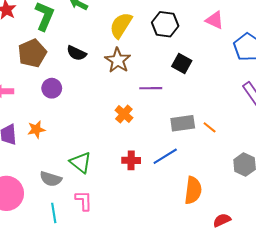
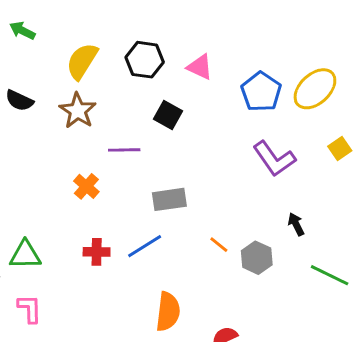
pink triangle: (215, 20) -> (200, 67), moved
orange line: (210, 127) -> (219, 245), moved
green triangle: (81, 162) -> (25, 255), turned -40
orange semicircle: (193, 190) -> (168, 312), moved

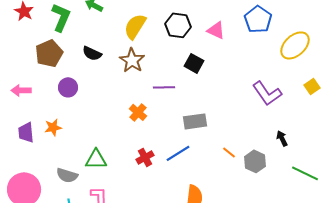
blue pentagon: (261, 92) -> (258, 19), moved
red cross: (97, 252) -> (145, 157), turned -30

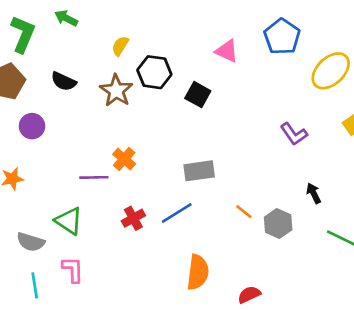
black hexagon: (178, 25) -> (154, 72), moved
yellow semicircle: (135, 26) -> (120, 46), size x0.6
purple line: (164, 87) -> (94, 177), moved
purple L-shape: (267, 93) -> (294, 134), size x0.7
green triangle: (96, 159) -> (69, 221), turned 35

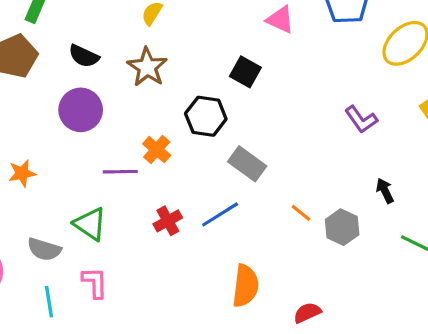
black hexagon: (154, 72) -> (206, 116), moved
purple circle: (32, 126) -> (81, 110), moved, size x1.4
gray rectangle: (199, 171) -> (247, 164), turned 44

